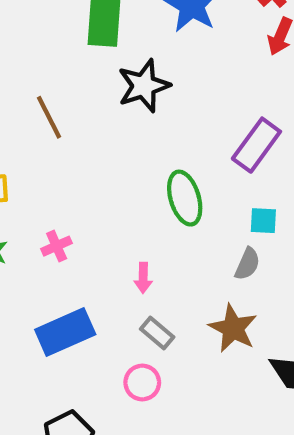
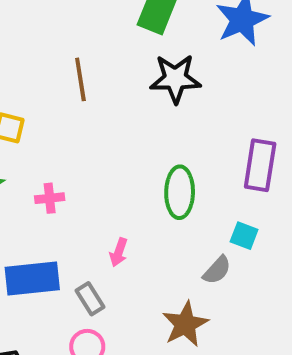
purple rectangle: (256, 145) -> (260, 165), turned -45
gray rectangle: (157, 333) -> (90, 299), moved

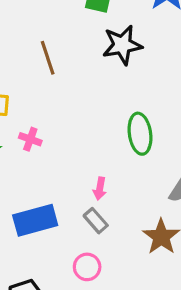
pink cross: (50, 198) -> (30, 139), moved, turned 35
gray rectangle: (90, 299) -> (96, 221), moved

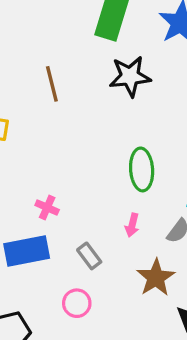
pink cross: (30, 139) -> (47, 207), moved
pink arrow: (100, 189) -> (132, 225), moved

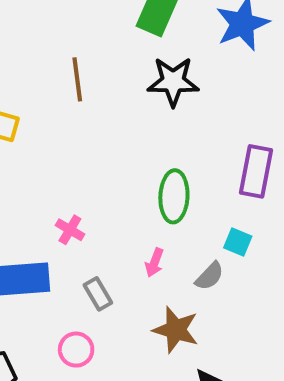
pink cross: (47, 207) -> (70, 230), moved
brown star: (156, 278) -> (176, 330), turned -30

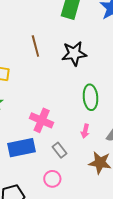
black star: (173, 82) -> (74, 54), moved
pink cross: (70, 230) -> (42, 120), size x1.6

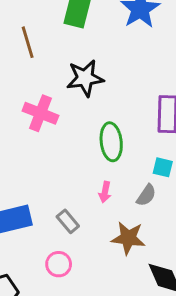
brown line: (35, 46) -> (28, 42), moved
pink cross: (42, 120) -> (40, 113), moved

